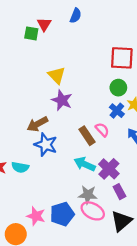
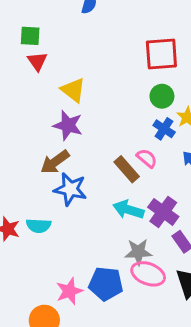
red triangle: (44, 24) -> (37, 61), moved
purple star: (62, 100) -> (68, 125), moved
blue pentagon: (62, 214) -> (106, 284), turned 30
pink star: (36, 216) -> (69, 291), turned -30

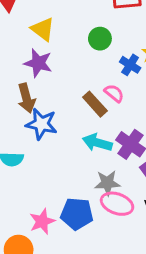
green circle: (162, 96) -> (100, 39), moved
brown arrow: (55, 162) -> (26, 98), turned -68

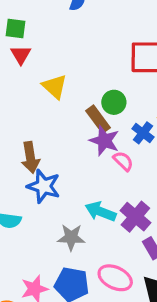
purple star: (38, 63) -> (104, 141), moved
brown rectangle: (95, 104) -> (98, 119), moved
gray star: (107, 183) -> (71, 237), moved

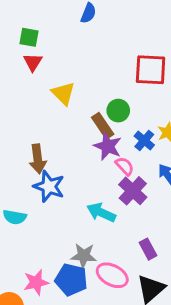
purple cross: (135, 217) -> (133, 191), moved
gray star: (71, 237) -> (84, 256), moved

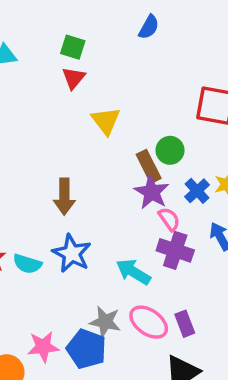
blue star: (49, 186) -> (72, 253), moved
purple cross: (133, 191) -> (175, 250), turned -32
pink ellipse: (112, 275) -> (149, 322), moved

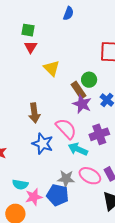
pink semicircle: (169, 219) -> (66, 129), moved, size x1.6
purple cross: (175, 250) -> (99, 134), turned -30
cyan semicircle: (27, 264) -> (20, 185), moved

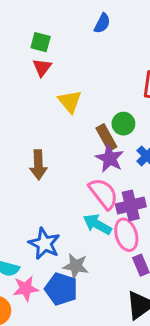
pink semicircle: (66, 129) -> (103, 194), moved
blue star: (43, 144) -> (44, 244), moved
pink ellipse: (90, 176) -> (126, 235), moved, turned 40

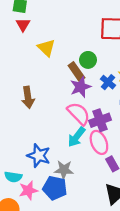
purple star: (110, 158) -> (81, 87), turned 30
cyan arrow: (97, 224) -> (77, 137), turned -75

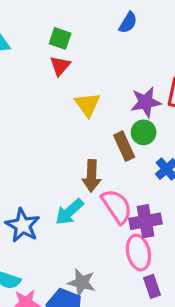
purple star: (81, 87) -> (146, 102), moved
brown arrow: (28, 97) -> (92, 176), moved
cyan arrow: (77, 137) -> (69, 212), moved
blue star: (39, 156) -> (23, 225), moved

